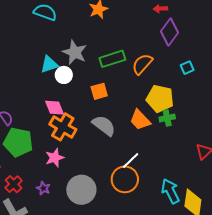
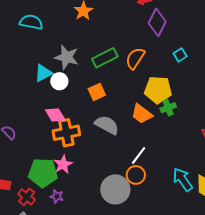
orange cross: (63, 127) -> (66, 133), turned -32
green pentagon: (18, 142) -> (43, 173), moved
orange circle: (125, 179) -> (136, 175), size x0.7
gray circle: (81, 190) -> (115, 189), moved

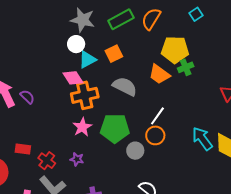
cyan triangle: (43, 73) -> (87, 60), moved
green pentagon: (43, 173) -> (115, 128), moved
gray circle: (115, 189) -> (135, 151), size x0.6

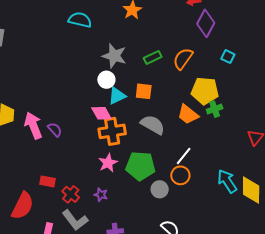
cyan square: (196, 14) -> (228, 57), turned -32
green rectangle: (121, 19) -> (153, 57), size x0.7
orange square: (114, 54) -> (144, 91), turned 30

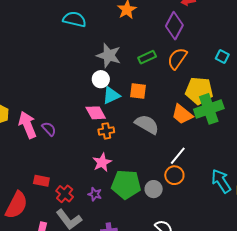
purple diamond: (206, 23) -> (174, 26), moved
green cross: (215, 109) -> (209, 109), size x1.8
orange cross: (112, 131) -> (106, 131), size x0.6
green pentagon: (140, 166) -> (126, 184), moved

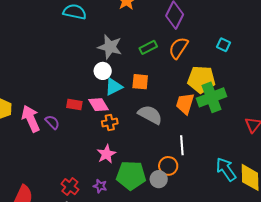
orange trapezoid: (182, 114) -> (185, 104), turned 70
white line: (178, 156) -> (182, 145), turned -42
orange circle: (174, 175) -> (168, 166), moved
red rectangle: (41, 181) -> (74, 104), moved

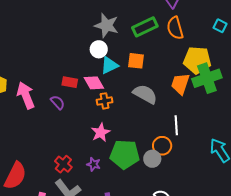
green rectangle: (148, 47) -> (145, 27), size x1.4
orange semicircle: (178, 48) -> (175, 28), turned -50
purple semicircle: (52, 122) -> (58, 102), moved

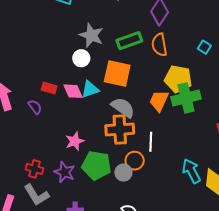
orange square: (136, 61) -> (117, 73), size x1.6
cyan triangle: (109, 65) -> (90, 89), moved
orange cross: (105, 101) -> (120, 130), moved, size x1.8
red cross: (63, 164) -> (35, 169), turned -30
purple star: (94, 164) -> (64, 172), size x1.5

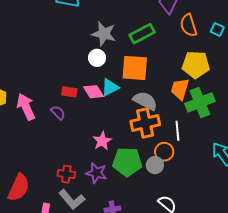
orange semicircle: (159, 45) -> (188, 25), moved
green cross: (186, 98) -> (200, 102), moved

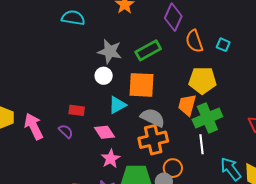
pink diamond: (93, 92) -> (104, 132), moved
white line: (177, 131) -> (201, 144), moved

